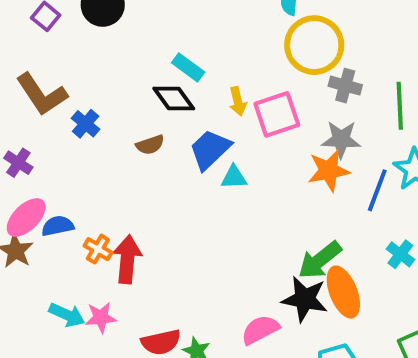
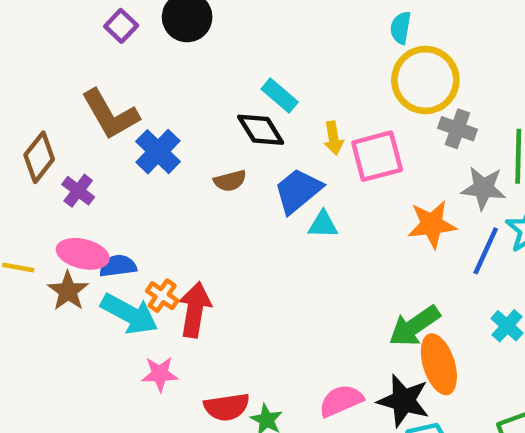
blue cross: (86, 124) -> (158, 152), size x1.4
gray star: (341, 139) -> (483, 188), moved
pink ellipse: (26, 217) -> (83, 254), turned 54
black star: (305, 299) -> (403, 401), moved
cyan arrow: (67, 315) -> (129, 314), moved, size x1.4

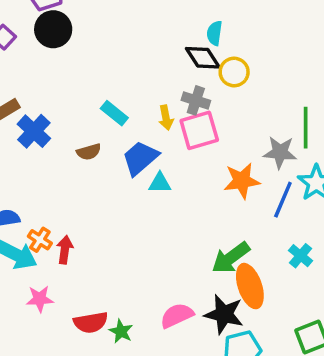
yellow circle: (425, 80) -> (234, 72), size x0.6
cyan rectangle: (280, 96) -> (114, 113), moved
gray cross: (457, 129) -> (196, 100), moved
black diamond: (261, 130) -> (203, 58), moved
red arrow: (195, 310) -> (65, 250), size x0.7

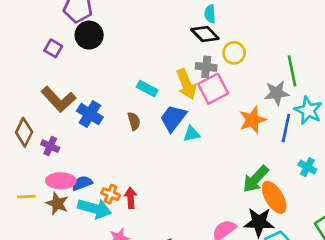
yellow circle: (234, 72) -> (234, 53), moved
yellow arrow: (166, 118) -> (186, 84), size x1.6
brown semicircle: (89, 152) -> (134, 121), turned -78

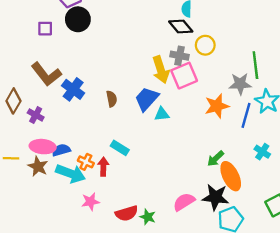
purple square: (53, 48) -> (45, 29), turned -35
cyan rectangle: (147, 89) -> (120, 148), moved
green arrow: (256, 179) -> (216, 159), size x0.7

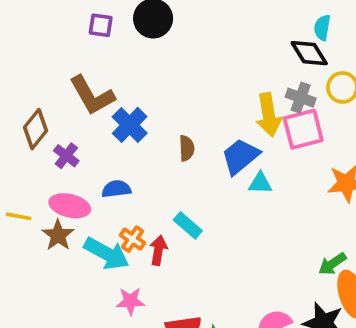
blue semicircle: (61, 150) -> (116, 189), moved

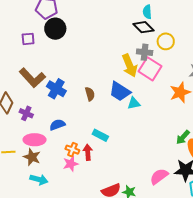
pink square: (303, 129) -> (150, 69), turned -30
blue trapezoid: (240, 156) -> (120, 91), turned -95
cyan arrow: (107, 253) -> (39, 180), moved, size x0.7
pink star: (130, 301) -> (71, 164), moved

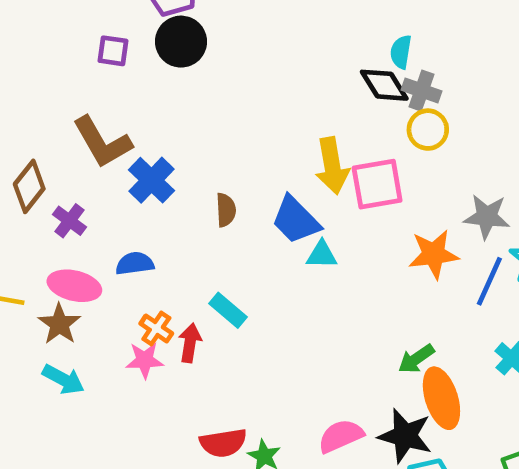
gray cross: (145, 52) -> (422, 91), moved
pink square: (150, 69) -> (377, 184), turned 35

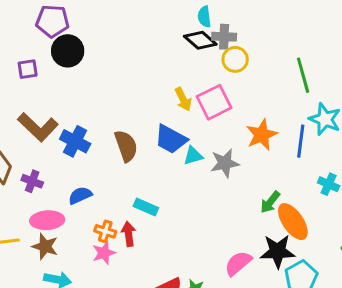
yellow arrow: (332, 166) -> (183, 99), size x0.7
brown semicircle: (226, 210) -> (126, 146), size x1.5
gray star: (487, 217) -> (225, 163), moved

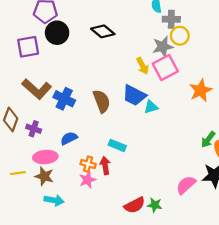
black diamond: (200, 40) -> (103, 31), moved
purple square: (28, 69) -> (28, 47), size x1.5
gray star: (225, 163) -> (163, 47), moved

